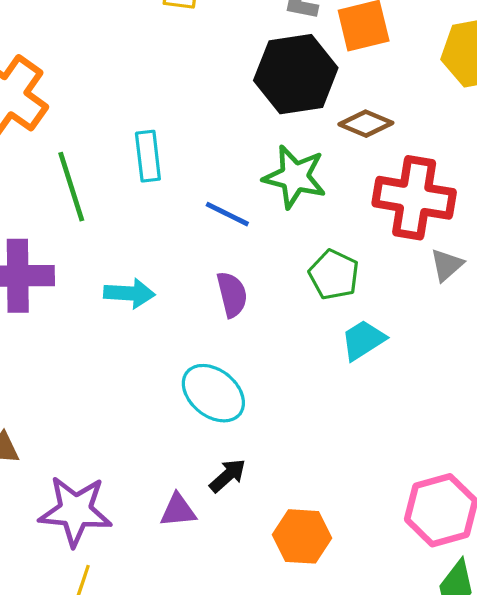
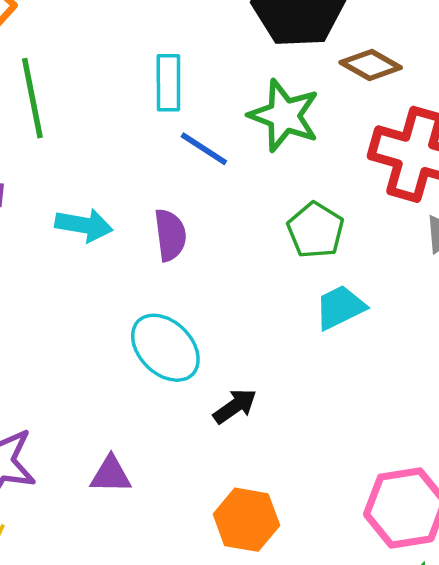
cyan rectangle: (148, 156) -> (168, 83), moved
purple semicircle: (232, 294) -> (170, 235), moved
black arrow: (228, 476) -> (235, 406), moved

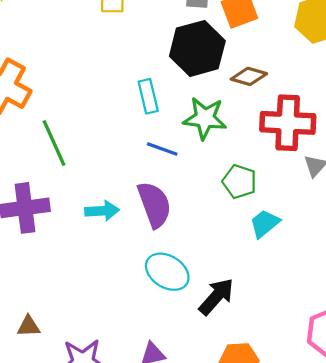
cyan rectangle: (168, 83) -> (148, 96), moved
purple semicircle: (170, 235) -> (154, 205), size x1.5
black arrow: (235, 406) -> (216, 296), size x1.5

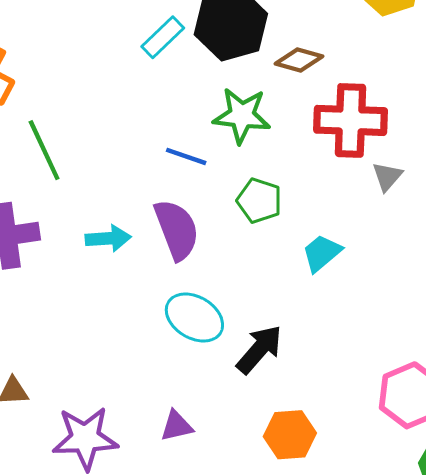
cyan rectangle: (148, 96) -> (163, 37), moved, turned 60
green pentagon: (239, 182) -> (259, 201), moved

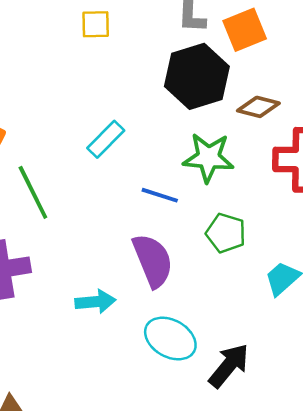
cyan rectangle: (163, 37) -> (106, 139), moved
cyan arrow: (108, 238) -> (95, 302), moved

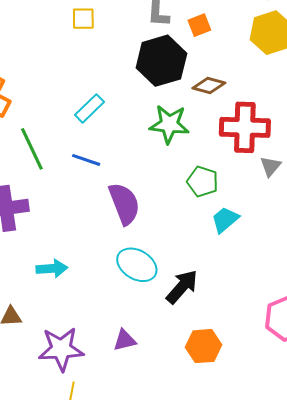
orange square: (245, 30) -> (199, 25), size x0.7
blue line: (160, 195) -> (86, 160), moved
green pentagon: (226, 233) -> (203, 181), moved
cyan arrow: (95, 302) -> (52, 269), moved

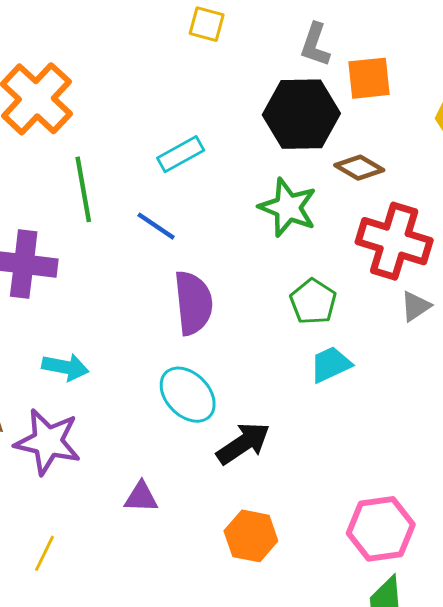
orange square: (199, 25) -> (369, 78), size x1.4
purple star: (61, 349) -> (48, 442), moved

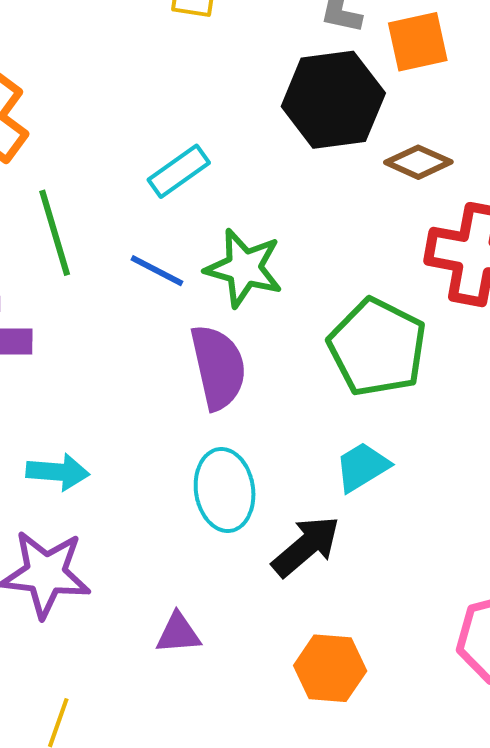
green star: (288, 207) -> (244, 268), moved
green pentagon: (313, 302) -> (377, 347), size x1.6
cyan trapezoid: (331, 364) -> (362, 467), moved
cyan ellipse: (188, 395) -> (225, 490), turned 42

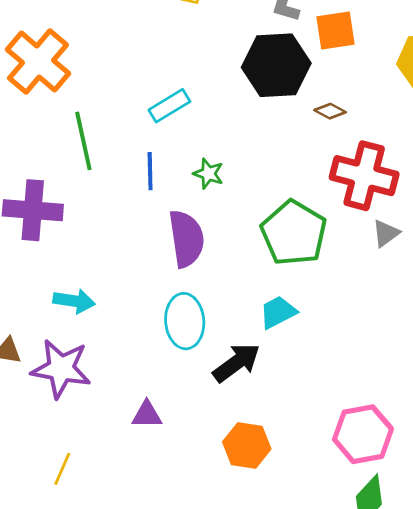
brown diamond: (418, 162) -> (330, 111), size x0.7
green star: (244, 268) -> (208, 174), size x0.6
blue line: (157, 271) -> (150, 171), turned 57

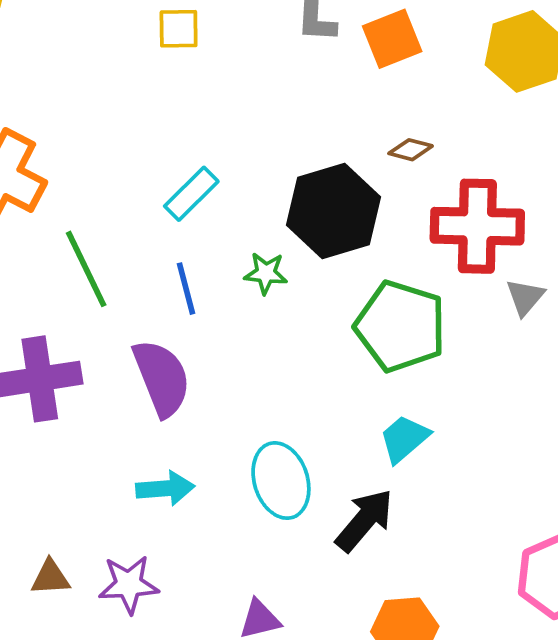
black hexagon: (276, 65) -> (334, 211), moved
purple semicircle: (186, 239) -> (162, 378), moved
cyan arrow: (74, 301) -> (165, 488), moved
purple star: (61, 369) -> (129, 584), size x0.7

